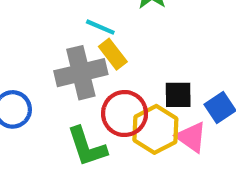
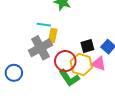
yellow rectangle: (113, 54) -> (53, 35), turned 64
green L-shape: (87, 147) -> (69, 78), moved

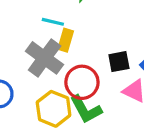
gray cross: (40, 48) -> (45, 58), turned -30
yellow hexagon: (81, 65) -> (54, 109), moved

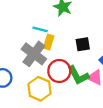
black square: (119, 62) -> (83, 44), moved
green L-shape: (86, 109) -> (78, 75), moved

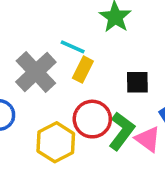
gray cross: (34, 54) -> (36, 72), moved
green L-shape: (78, 75) -> (122, 131), turned -125

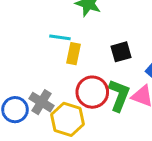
gray cross: (36, 72) -> (42, 102), moved, size x0.7

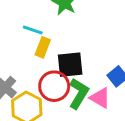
black square: (121, 52) -> (70, 65), moved, size x1.4

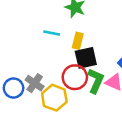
yellow rectangle: (43, 47) -> (78, 41), moved

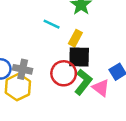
gray cross: (35, 83) -> (23, 69), turned -36
yellow hexagon: (54, 98) -> (18, 87), moved

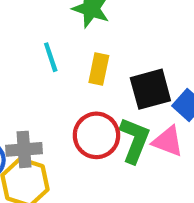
cyan line: (52, 24) -> (51, 57), turned 63
black square: (79, 57) -> (150, 89), moved

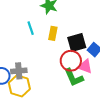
red circle: (96, 135) -> (71, 61), moved
green L-shape: (135, 140) -> (74, 77), moved, turned 135

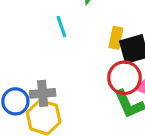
yellow rectangle: (53, 33) -> (116, 38), moved

